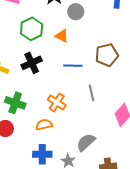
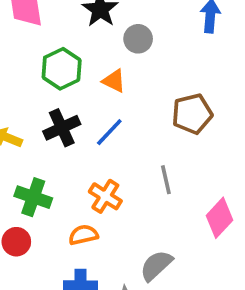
blue line: (73, 66) -> (109, 132), moved, turned -48

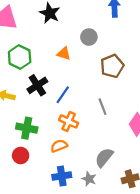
gray circle: (138, 39) -> (89, 37), moved
green hexagon: (62, 69) -> (20, 57), moved
blue line: (109, 132) -> (63, 95), moved

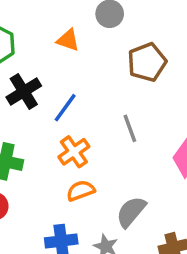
orange cross: (69, 121) -> (74, 152), turned 30
orange semicircle: (59, 146) -> (81, 191), moved

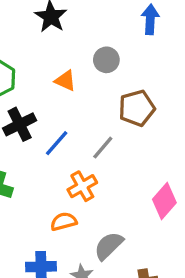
gray line: (130, 128) -> (103, 148), moved, turned 55
orange cross: (74, 152) -> (82, 186), moved

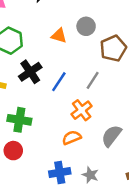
gray circle: (106, 60) -> (86, 26), moved
gray semicircle: (109, 246) -> (111, 136), moved

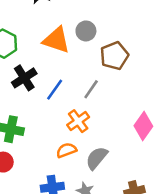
orange triangle: (59, 36) -> (56, 40), size x1.6
gray semicircle: (111, 136) -> (97, 158), moved

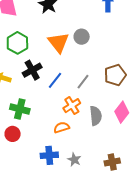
orange triangle: (56, 40) -> (58, 42), turned 30
brown pentagon: (114, 56) -> (115, 75), moved
gray semicircle: (97, 158) -> (96, 116), moved, turned 132

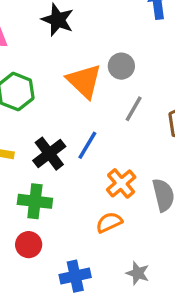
black cross: (32, 70) -> (49, 154), moved
gray line: (83, 82) -> (134, 109), moved
blue cross: (49, 155) -> (75, 276), moved

